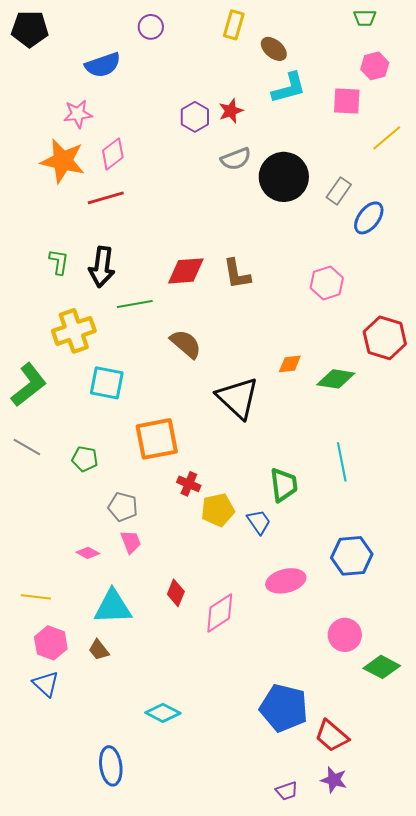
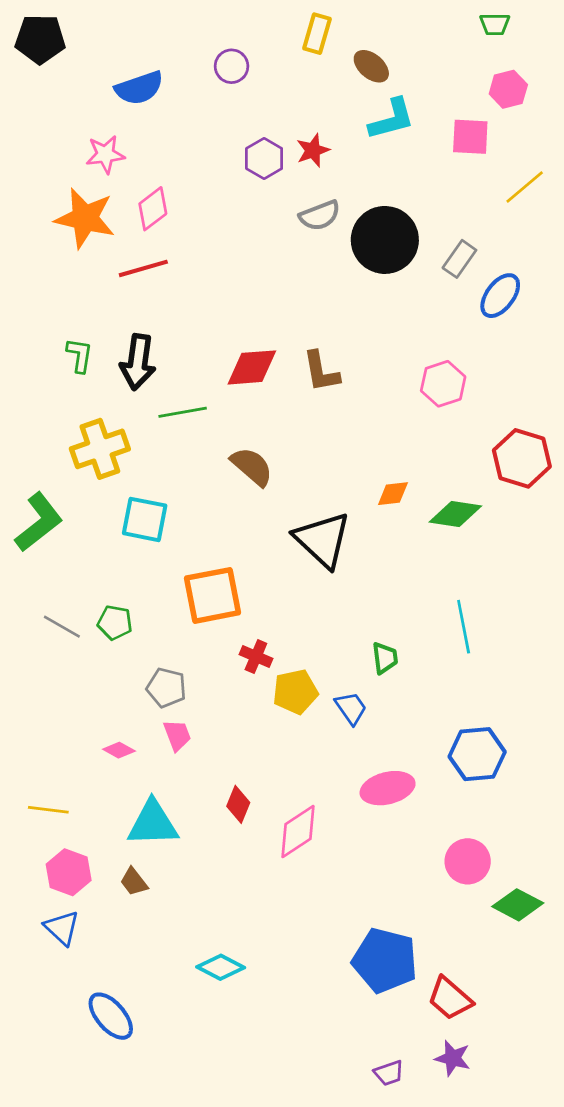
purple circle: (151, 27) -> (232, 66), moved
gray line: (27, 447) -> (62, 627), moved
green trapezoid: (284, 485) -> (385, 658), size x0.7
blue ellipse: (111, 766) -> (111, 1016), moved, turned -33

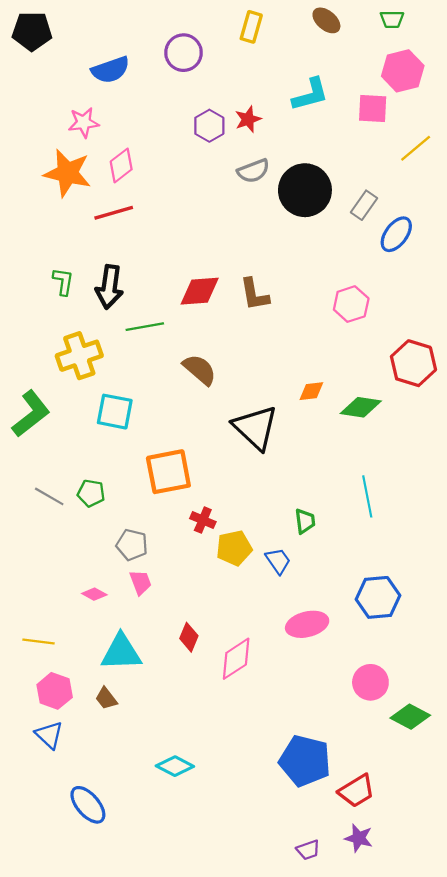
purple circle: (232, 66) -> (184, 53), size x1.4
brown ellipse: (371, 66) -> (326, 20), moved
pink hexagon: (508, 89) -> (403, 71), size x1.4
red trapezoid: (450, 998) -> (357, 791), turned -72

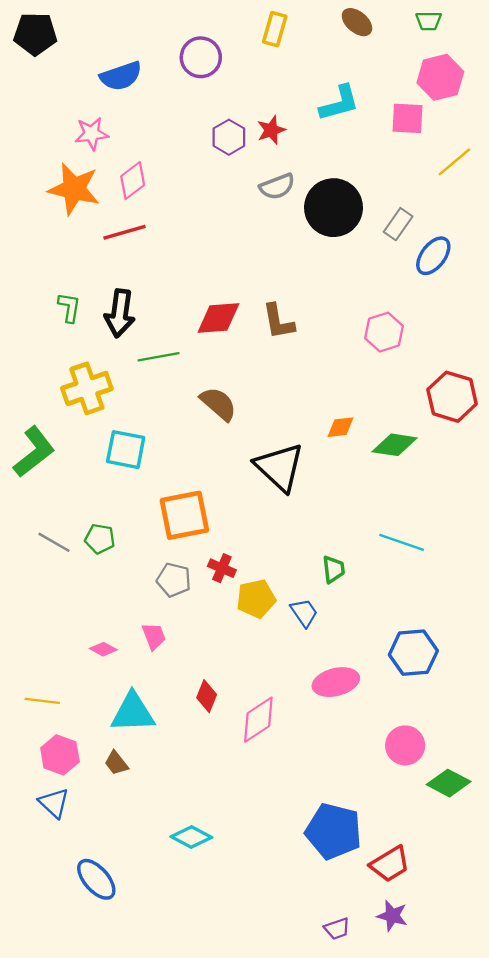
cyan line: (367, 496) -> (402, 542), turned -60
gray pentagon: (132, 545) -> (174, 580), moved

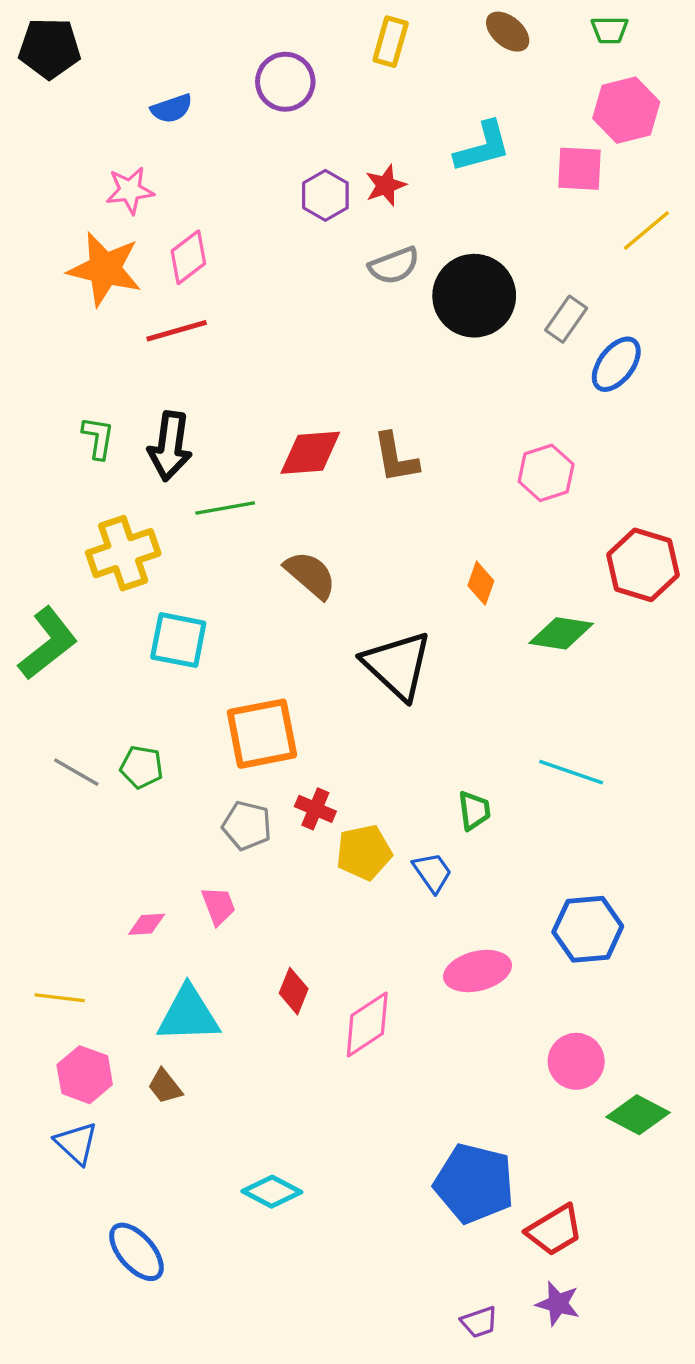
blue semicircle: (121, 76) -> (172, 108), size x0.7
orange diamond: (341, 427) -> (481, 583), moved, turned -64
pink diamond: (103, 649) -> (147, 924), turned -32

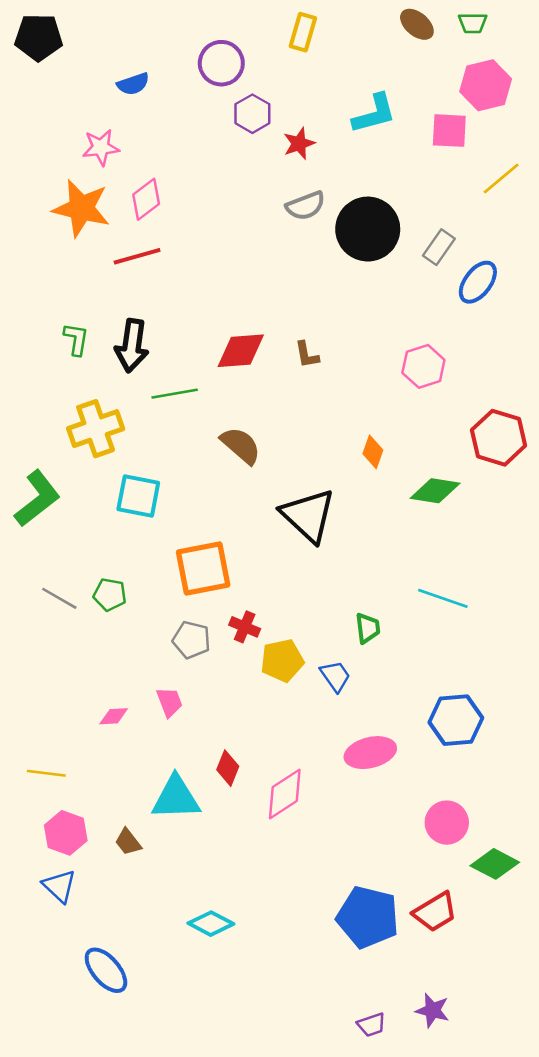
brown ellipse: (508, 32) -> (417, 24), moved
purple hexagon: (325, 195) -> (252, 114), moved
brown L-shape: (396, 458) -> (307, 355), size x0.7
cyan triangle: (188, 1014) -> (176, 798), moved
red trapezoid: (554, 1230) -> (435, 912), moved

